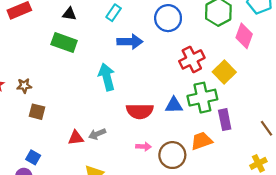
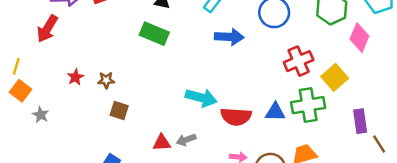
cyan arrow: (107, 77) -> (201, 98), moved, turned 116
purple rectangle: (225, 120) -> (360, 121), moved

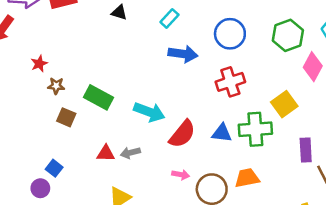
green rectangle: (154, 34) -> (98, 97), moved
red cross: (299, 61) -> (230, 82), moved
red star: (75, 77) -> (39, 64), moved
red semicircle: (236, 117) -> (182, 134), turned -60

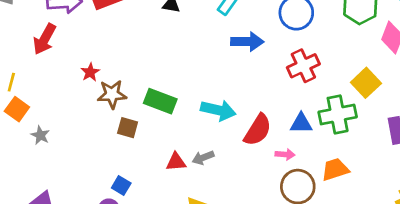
brown star: (56, 86) -> (112, 94), size x1.5
pink arrow: (181, 175) -> (285, 154), moved

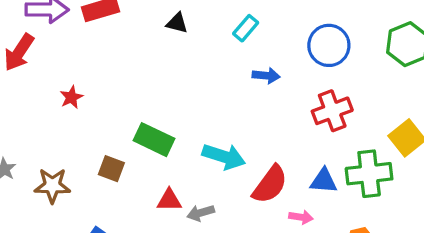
blue arrow: (247, 42) -> (266, 76), size x0.7
brown star: (112, 94) -> (52, 185), moved
red triangle: (176, 162) -> (169, 200), moved

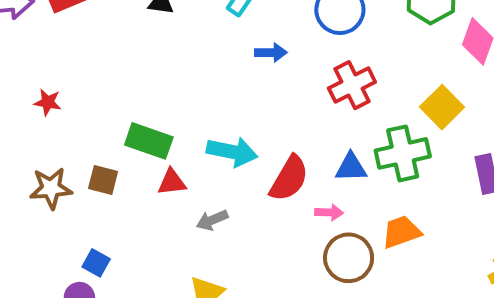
red star: (71, 97) -> (48, 102), turned -30
brown star: (52, 185) -> (51, 188), moved
red triangle: (169, 200) -> (172, 182), moved

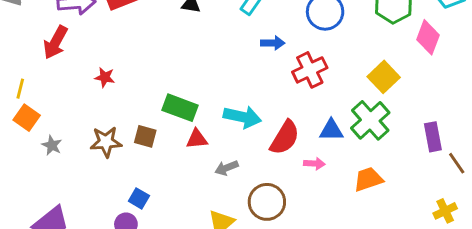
red cross: (352, 85) -> (310, 70), moved
yellow square: (442, 107) -> (384, 77), moved
green cross: (403, 153) -> (370, 120), turned -30
brown circle: (349, 258) -> (267, 202), moved

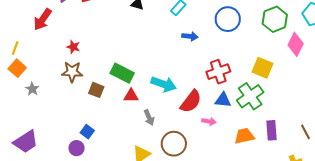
red cross: (310, 70) -> (218, 72), moved
yellow square: (384, 77) -> (262, 68), turned -30
purple rectangle: (433, 137) -> (272, 130), moved
brown star: (106, 142) -> (72, 72), moved
gray arrow: (227, 168) -> (149, 117), turned -98

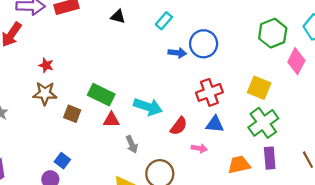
blue circle: (228, 19) -> (204, 44), moved
green cross: (250, 96) -> (263, 123), moved
red semicircle: (191, 101) -> (179, 126), size x0.7

